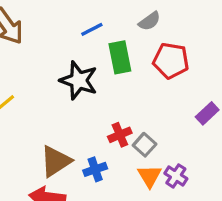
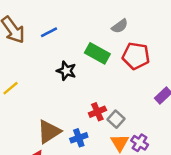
blue line: (92, 29) -> (49, 32), moved
green rectangle: (120, 57) -> (97, 53), turned -50
black star: (79, 80) -> (66, 71), size x0.7

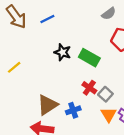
green rectangle: (97, 53) -> (89, 58), moved
red cross: (97, 112) -> (89, 88), turned -32

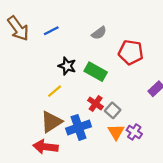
gray semicircle: (109, 14) -> (99, 33), moved
yellow line: (14, 67) -> (55, 91), moved
blue cross: (73, 110) -> (79, 127), size x1.5

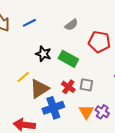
yellow line: (55, 91) -> (23, 77), moved
gray square: (113, 110) -> (86, 85), moved, turned -32
brown triangle: (51, 122) -> (39, 89), moved

